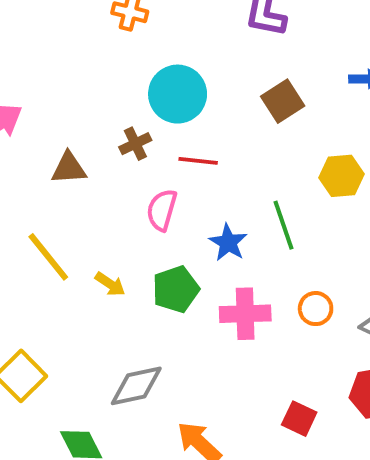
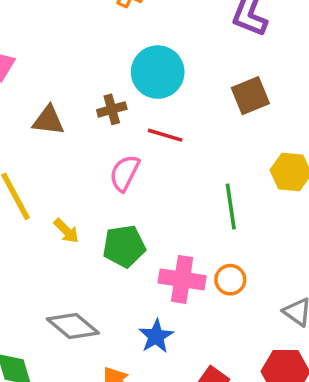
blue star: (228, 243) -> (156, 336), moved
orange circle: (316, 309) -> (230, 280), moved
gray diamond: (136, 386) -> (73, 326), turned 42

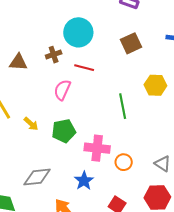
orange circle: (230, 280) -> (124, 162), moved
gray diamond: (73, 326) -> (37, 177), turned -44

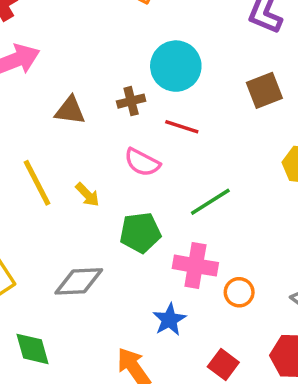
pink semicircle: (62, 90) -> (142, 162), turned -90
green line: (123, 106) -> (210, 202), moved, turned 65
yellow arrow: (31, 124) -> (87, 195), moved
gray diamond: (37, 177) -> (79, 281), moved

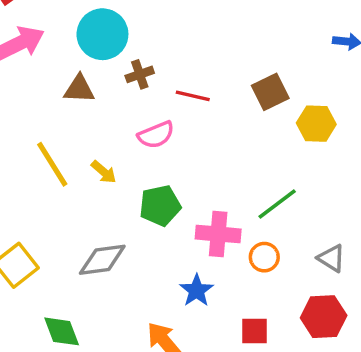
cyan circle: (176, 66) -> (102, 34), moved
brown square: (264, 90) -> (270, 92), moved
pink semicircle: (142, 162) -> (156, 135), turned -45
green line: (210, 202) -> (277, 204), moved
red square: (223, 365) -> (254, 331), turned -32

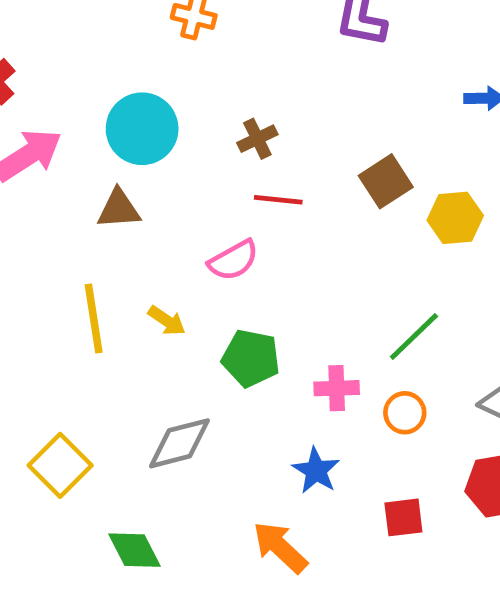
brown cross: (140, 74) -> (257, 139), moved
yellow line: (52, 164) -> (94, 319), turned 30
green pentagon: (160, 206) -> (251, 358), turned 30
pink cross: (218, 234) -> (337, 388), size x0.7

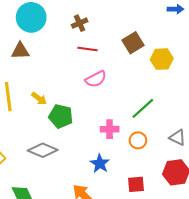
pink semicircle: (233, 260) -> (96, 79), moved
green pentagon: (251, 358) -> (61, 116), moved
gray diamond: (179, 443) -> (43, 150), turned 36

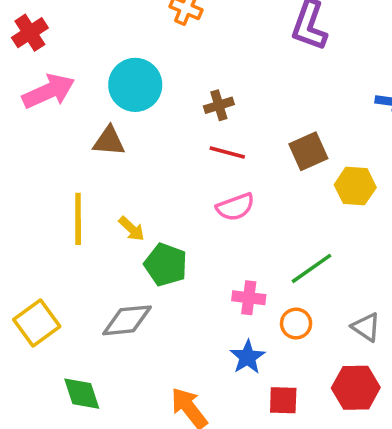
gray diamond: (43, 150) -> (127, 320), turned -36
blue star: (100, 164) -> (248, 357), moved

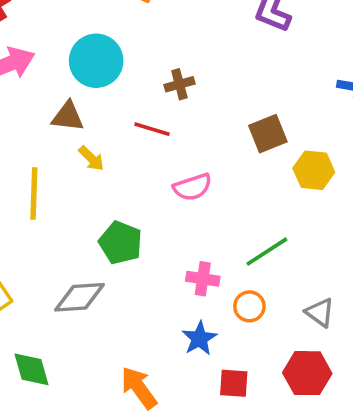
red line: (227, 153) -> (152, 129), moved
yellow arrow: (132, 229) -> (91, 158), moved

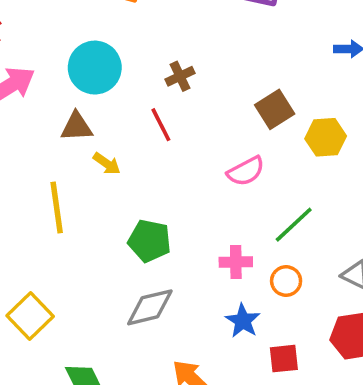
red line: (152, 129) -> (161, 125), turned 56
pink semicircle: (192, 187) -> (246, 171), moved
gray diamond: (79, 297) -> (150, 307), moved

